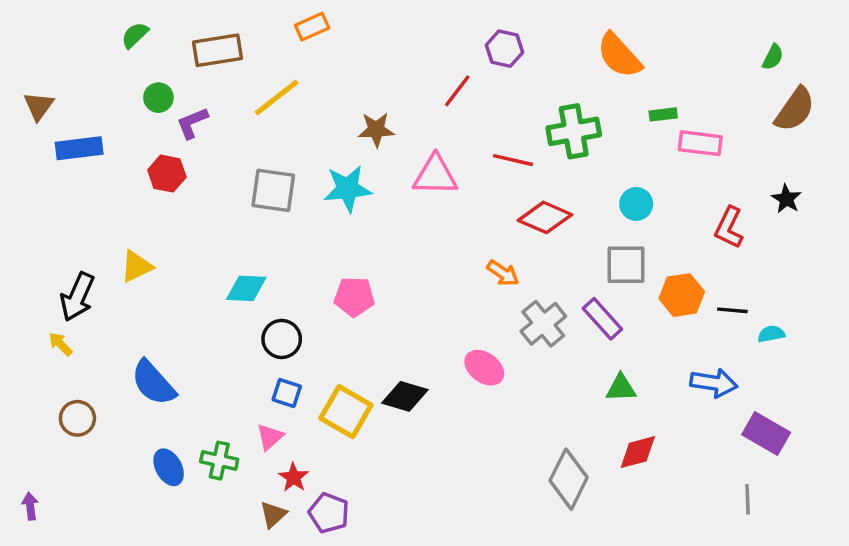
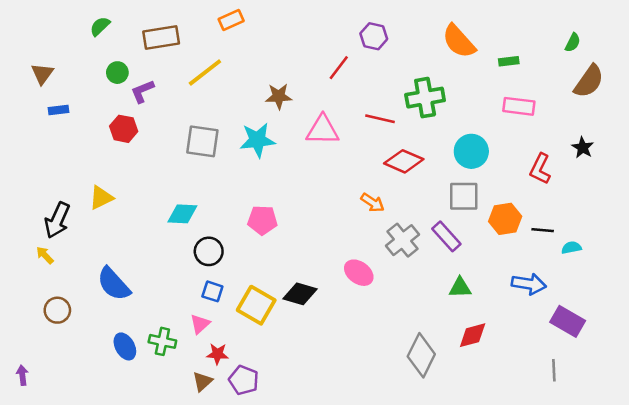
brown triangle: (39, 106) -> (42, 74), moved
green rectangle: (663, 114) -> (509, 61), moved
blue rectangle: (79, 148) -> (59, 110), size x0.6
cyan circle: (636, 204) -> (471, 151), size x1.4
red star: (293, 477) -> (217, 354), turned -30

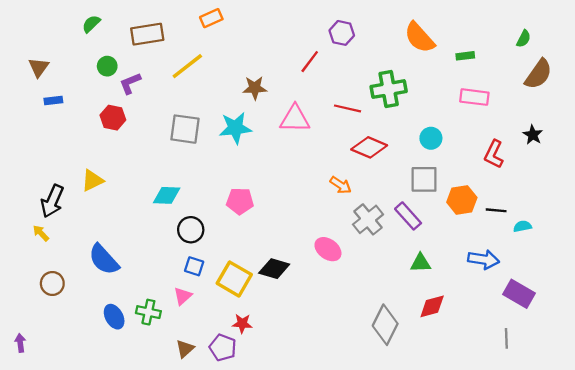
cyan circle: (471, 151) -> (431, 138), size x0.7
red star: (217, 354) -> (242, 324), moved

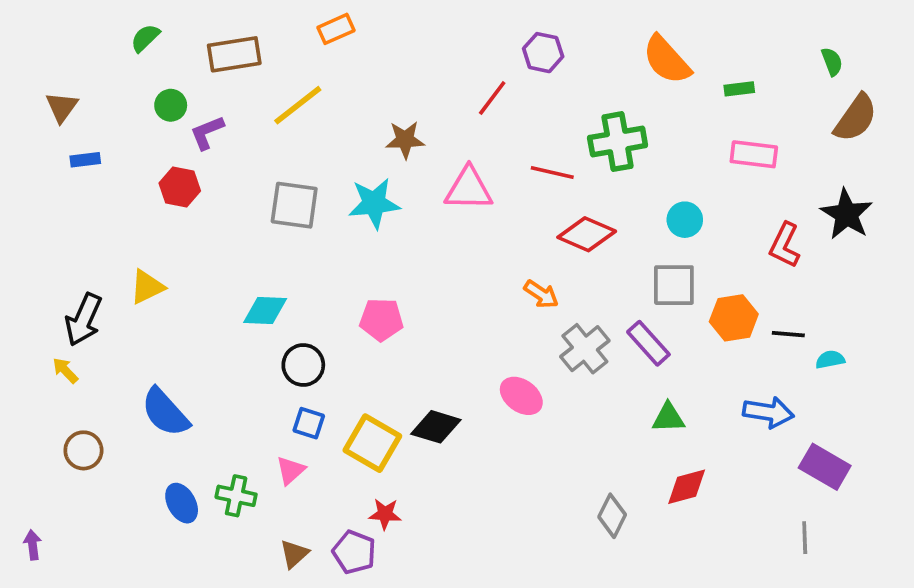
green semicircle: (524, 39) -> (832, 62), turned -48
black star: (533, 135) -> (846, 214), size x1.6
gray diamond: (385, 325) -> (612, 516), size x0.7

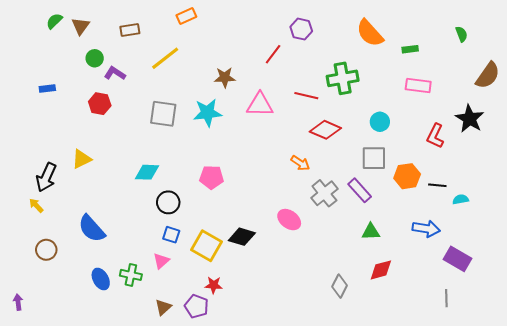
green semicircle: (145, 38) -> (54, 21), moved
brown rectangle: (234, 54) -> (130, 30), size x0.7
brown triangle: (62, 107) -> (81, 26), moved
brown semicircle: (856, 118) -> (488, 75), moved
purple L-shape: (207, 132) -> (115, 73), turned 55

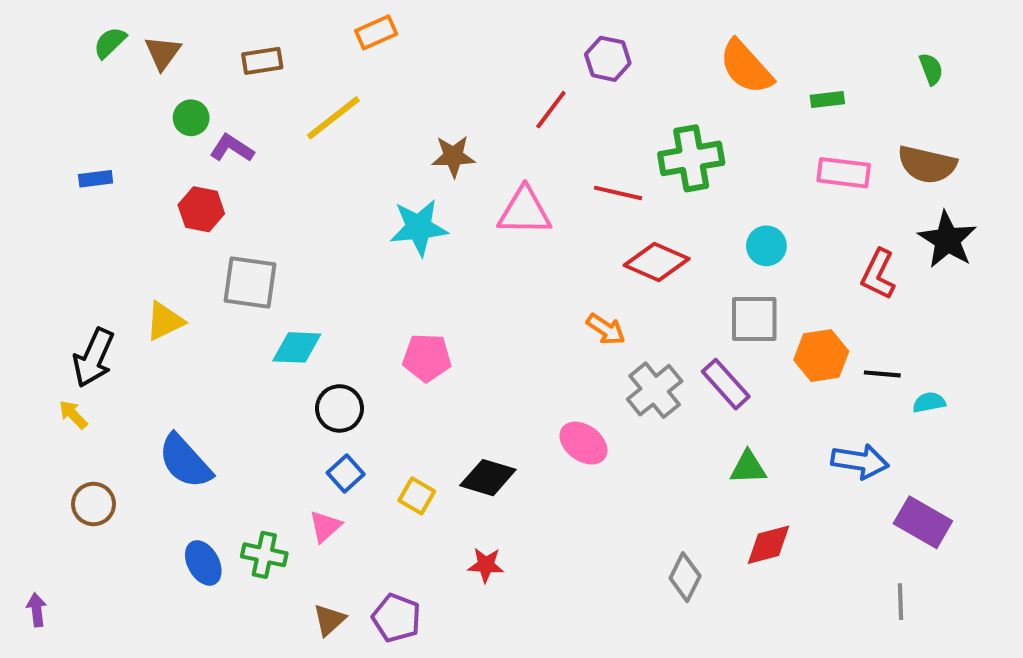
brown semicircle: (488, 75) -> (927, 165), moved, turned 68
gray square: (163, 114) -> (250, 282), moved
blue square: (171, 235) -> (346, 474), turned 30
yellow square: (207, 246) -> (417, 496), size x0.6
red star: (214, 285) -> (486, 565), moved

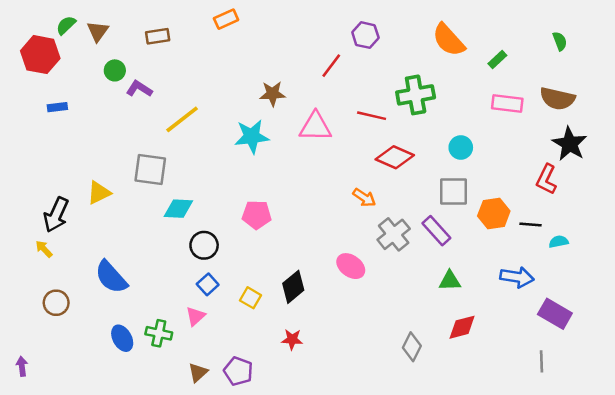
green rectangle: (827, 99) -> (497, 59), turned -36
yellow line: (333, 118) -> (182, 119), moved
red hexagon: (201, 209) -> (40, 55), moved, size x1.4
red L-shape: (878, 274) -> (546, 179), moved
black diamond: (488, 478) -> (293, 287), turned -56

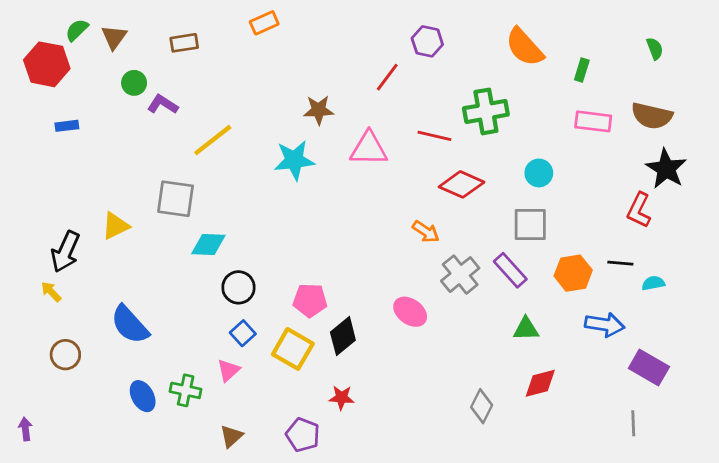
green rectangle: (497, 59) -> (582, 70), turned -30
orange hexagon: (494, 214) -> (573, 273), moved
pink pentagon: (257, 215) -> (310, 300), moved
yellow square: (251, 298) -> (293, 349), size x1.6
purple pentagon: (238, 371) -> (303, 435), moved

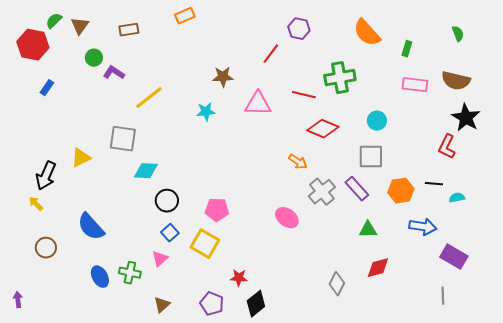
blue rectangle: (67, 126) -> (47, 88), turned -49
cyan star: (294, 160) -> (206, 112), size x0.7
black diamond: (343, 336) -> (256, 304), moved

